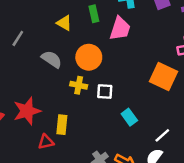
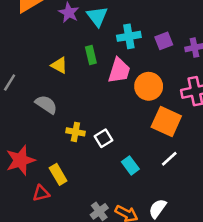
orange circle: (89, 57) -> (149, 86), moved
white square: (105, 91) -> (104, 138), turned -35
yellow rectangle: (62, 125) -> (58, 174), turned -36
white line: (162, 135) -> (169, 159), moved

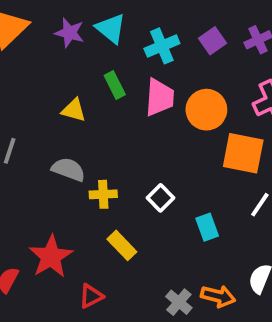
yellow cross: (75, 132) -> (103, 194), moved
cyan rectangle: (130, 165) -> (207, 227), turned 30
yellow rectangle: (58, 174) -> (122, 245), moved

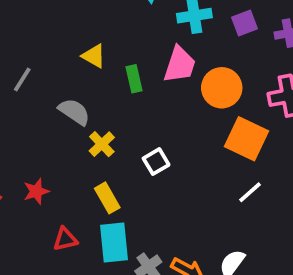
green rectangle: (115, 85) -> (134, 79), moved
yellow cross: (103, 194) -> (102, 144), turned 35
cyan rectangle: (207, 227) -> (114, 242), moved, size x1.5
red star: (51, 257) -> (36, 191), size x0.6

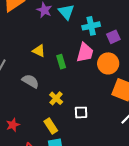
purple square: (244, 23) -> (113, 37), moved
yellow cross: (102, 144) -> (56, 98), moved
white square: (156, 162) -> (81, 112), moved, turned 32

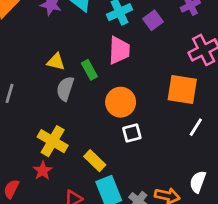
orange circle: (108, 63) -> (121, 102), moved
gray semicircle: (30, 81) -> (65, 89), moved, turned -90
yellow cross: (56, 98) -> (53, 141), moved, size x1.5

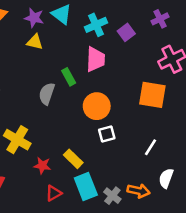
yellow triangle: (56, 62) -> (35, 42), moved
white line: (196, 127) -> (150, 147), moved
yellow cross: (53, 141) -> (17, 140), moved
red star: (43, 171) -> (42, 166), moved, turned -30

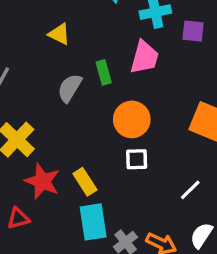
purple square: (126, 32) -> (193, 31), turned 30
yellow triangle: (35, 42) -> (59, 34), moved
red star: (42, 166) -> (42, 181), size x1.5
red triangle: (54, 193) -> (18, 218), moved

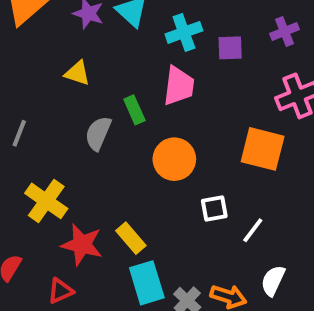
white square: (137, 159) -> (214, 208), moved

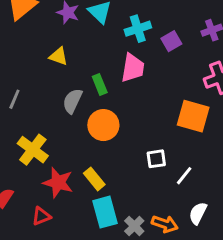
purple square: (230, 48) -> (171, 41), turned -30
orange circle: (174, 159) -> (103, 125), moved

